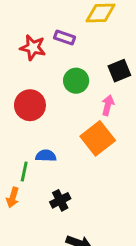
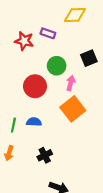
red circle: (30, 105) -> (35, 86), moved
pink arrow: (108, 105) -> (71, 83), moved
green line: (24, 171) -> (13, 125), moved

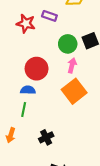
green circle: (57, 66) -> (68, 44), moved
blue semicircle: (34, 122) -> (28, 90), moved
green line: (13, 125) -> (24, 109), moved

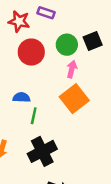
red circle: (37, 69) -> (31, 52), moved
green line: (24, 109) -> (34, 116), moved
black cross: (46, 137) -> (42, 151), size x1.6

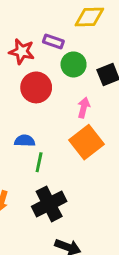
green circle: (67, 45) -> (74, 64), moved

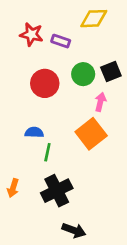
red star: (22, 52) -> (32, 34), moved
green circle: (74, 64) -> (83, 74), moved
pink arrow: (84, 108) -> (100, 102), moved

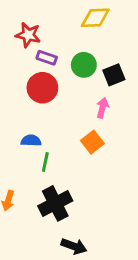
purple rectangle: (61, 41) -> (47, 58), moved
green circle: (83, 74) -> (84, 65), moved
orange square: (91, 134) -> (92, 142), size x0.7

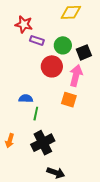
red circle: (42, 88) -> (52, 66), moved
pink arrow: (102, 108) -> (76, 76), size x1.5
orange square: (92, 142) -> (69, 100), turned -35

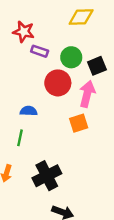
blue semicircle: (26, 99) -> (29, 111), moved
orange square: (69, 100) -> (79, 123), turned -35
green line: (36, 114) -> (20, 138), moved

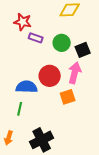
red circle: (58, 83) -> (50, 76), moved
blue semicircle: (29, 111) -> (27, 87), size x1.5

